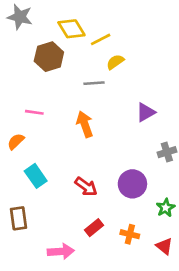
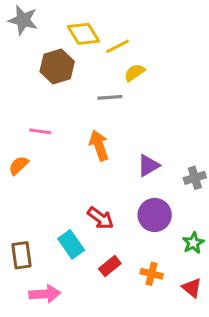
purple triangle: (146, 112) -> (148, 165), moved
cyan rectangle: (36, 176) -> (71, 244), moved
pink arrow: (61, 251) -> (45, 294), moved

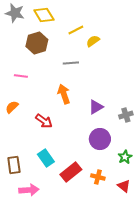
yellow diamond: (83, 34) -> (44, 15), moved
yellow semicircle: (135, 73) -> (93, 41), moved
pink line: (40, 131) -> (21, 76), moved
red arrow: (100, 218) -> (44, 121), moved
red rectangle: (110, 266) -> (71, 172), size x1.5

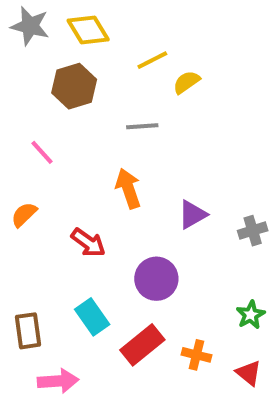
pink line: (21, 76) -> (42, 152), turned 40
purple circle: (100, 139) -> (156, 279), moved

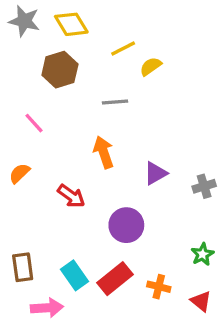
cyan rectangle: (92, 317) -> (75, 275), moved

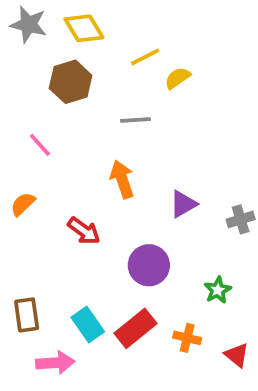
green star: (202, 254) -> (218, 290), moved

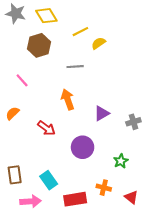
red rectangle: (135, 328) -> (75, 199), moved, turned 30

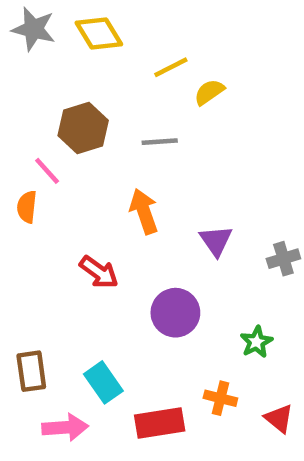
brown hexagon: (39, 45) -> (83, 128), moved
orange semicircle: (12, 113) -> (27, 207), moved, turned -40
purple triangle: (102, 113) -> (216, 241), turned -35

